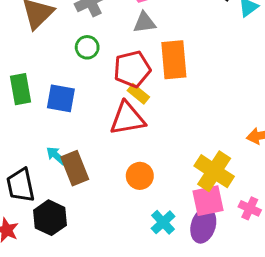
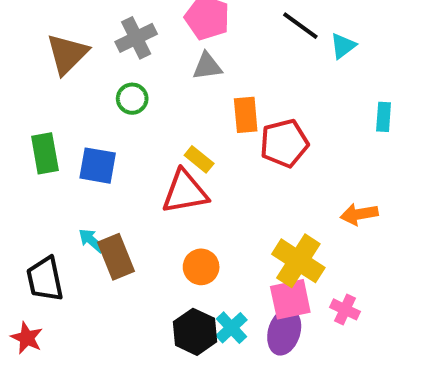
orange rectangle: (174, 60) -> (246, 115), size x0.7
red pentagon: (132, 69) -> (284, 143), moved
black hexagon: (50, 218) -> (195, 332), moved

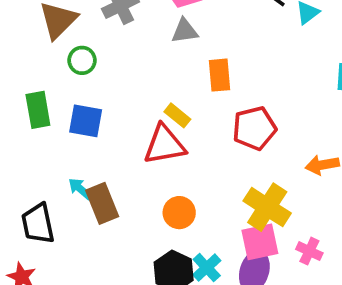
green circle: (132, 99) -> (82, 60), moved
red pentagon: (284, 143) -> (254, 128), moved

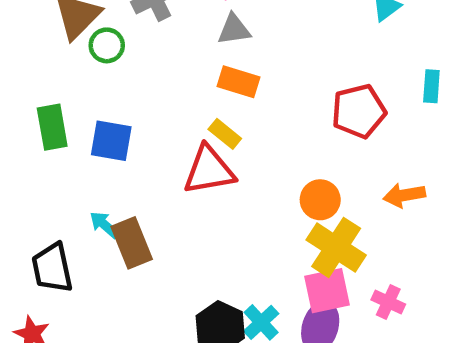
green circle: (82, 60) -> (107, 45), moved
orange rectangle: (220, 75) -> (238, 82), moved, turned -68
red pentagon: (254, 128) -> (359, 111), moved
orange circle: (179, 213) -> (320, 200), moved

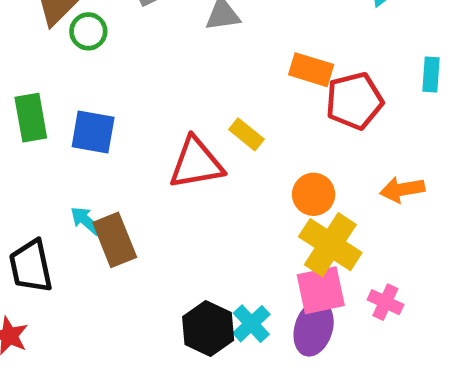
orange rectangle: (238, 82) -> (311, 70), moved
yellow rectangle: (225, 134) -> (246, 134), moved

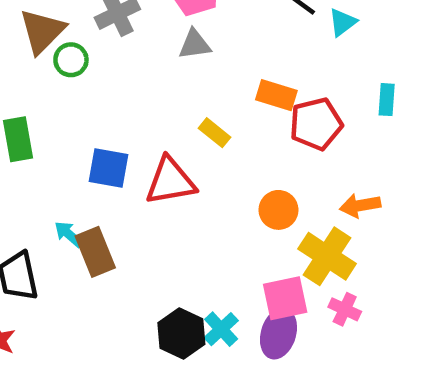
blue square: (93, 132) -> (108, 168), moved
yellow rectangle: (246, 134) -> (214, 133), moved
yellow cross: (330, 245) -> (327, 256), moved

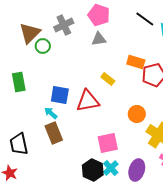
cyan arrow: (69, 234) -> (51, 113), moved
pink square: (285, 298) -> (108, 143), moved

